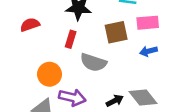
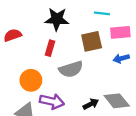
gray semicircle: (93, 62) -> (71, 69), turned -35

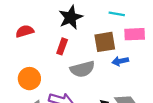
black star: (57, 19) -> (71, 17), turned -30
blue arrow: (121, 58) -> (120, 61), moved
orange circle: (31, 80) -> (29, 79), moved

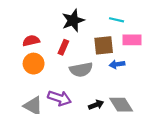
red semicircle: (25, 31) -> (31, 41), moved
orange circle: (29, 79) -> (34, 64), moved

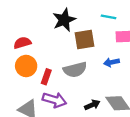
brown square: (104, 45) -> (84, 39), moved
red rectangle: (63, 47) -> (46, 77), moved

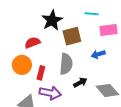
red semicircle: (22, 43) -> (32, 43), moved
gray semicircle: (75, 70) -> (66, 64), turned -65
black arrow: (92, 105) -> (80, 82), moved

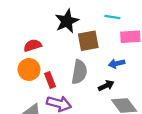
red semicircle: (32, 43) -> (33, 45), moved
red rectangle: (41, 73) -> (50, 80), turned -40
black arrow: (80, 82) -> (106, 86), moved

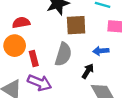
black arrow: (106, 86) -> (88, 71), turned -40

